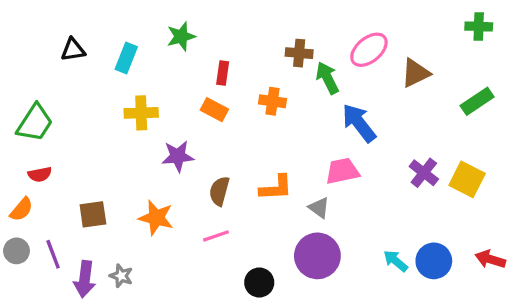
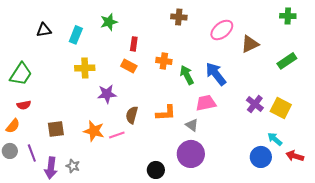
brown cross: (299, 53) -> (179, 17), moved
green arrow: (327, 78) -> (187, 75), moved
pink line: (216, 236) -> (117, 135), moved
cyan arrow: (396, 261) -> (275, 139), moved

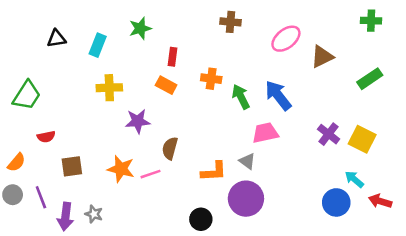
red semicircle: (24, 105) -> (46, 137), moved
orange L-shape: (166, 113) -> (214, 172), moved

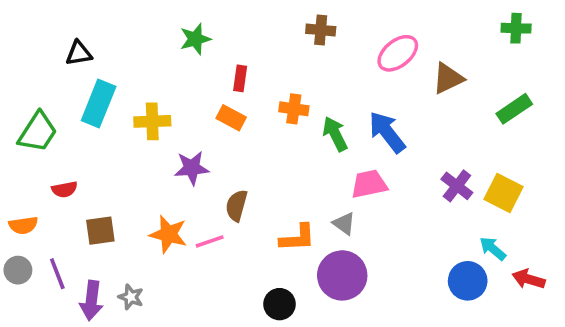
cyan rectangle: (98, 45) -> (99, 103), moved, size x1.4
orange semicircle: (16, 162) -> (23, 225), turned 42

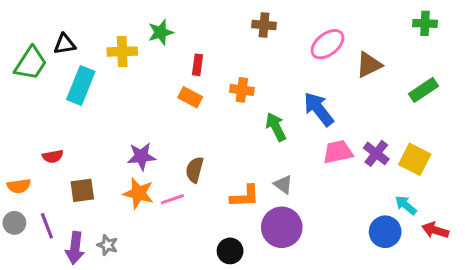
yellow cross: (152, 121) -> (122, 52), moved
green trapezoid: (38, 132) -> (31, 63), moved
green arrow: (335, 134) -> (276, 127), moved
purple star: (192, 168) -> (141, 156), moved
pink trapezoid: (369, 184) -> (338, 152), moved

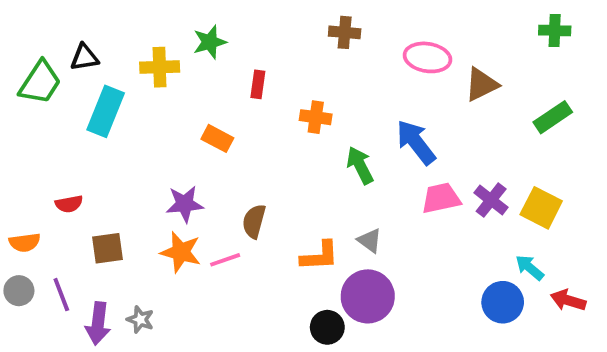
pink ellipse: (328, 44) -> (427, 57), turned 48
orange rectangle: (190, 97) -> (217, 138), moved
black circle: (230, 251) -> (327, 327), moved

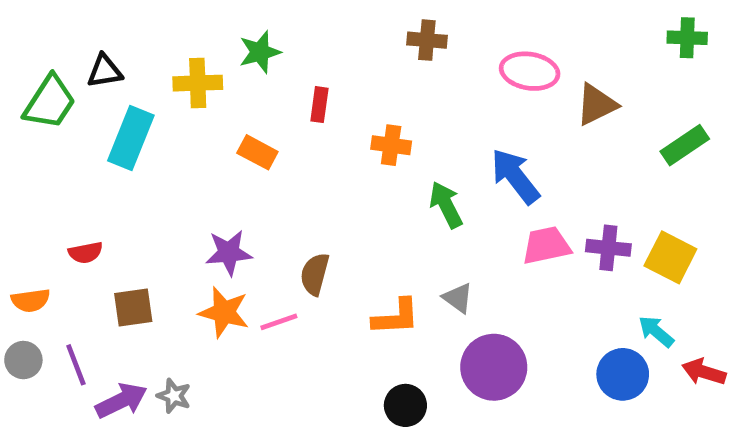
orange rectangle: (217, 138) -> (257, 152), moved
purple cross: (491, 200) -> (608, 248), turned -32
purple circle: (368, 296) -> (494, 367), moved
purple arrow: (98, 323) -> (121, 401), turned -123

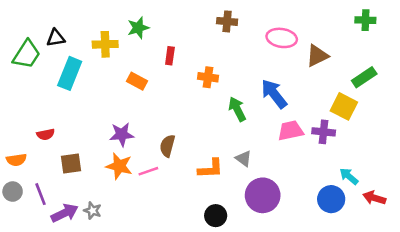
yellow square: (670, 257) -> (344, 106), moved

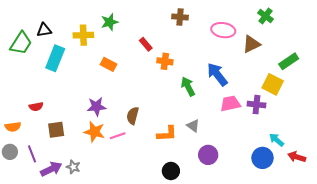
green cross: (365, 20) -> (266, 16), moved, turned 35
red rectangle: (170, 56) -> (146, 44), moved, turned -48
purple circle: (263, 195) -> (208, 155), size x0.7

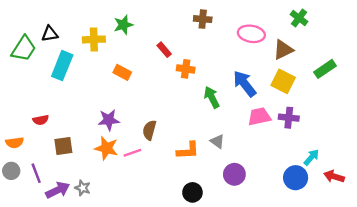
yellow square: (273, 84) -> (283, 81), moved
cyan arrow: (277, 140) -> (311, 157), turned 91

